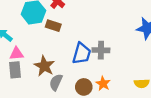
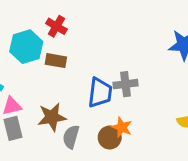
brown star: (44, 66) -> (52, 117), turned -30
orange star: (103, 84) -> (122, 127), moved

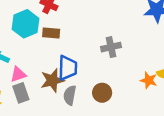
blue trapezoid: (100, 93) -> (68, 68), moved
orange star: (122, 127) -> (149, 80), moved

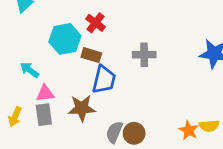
gray cross: (111, 47) -> (144, 55), moved
blue trapezoid: (68, 68) -> (104, 80), moved
gray semicircle: (70, 95) -> (114, 132), moved

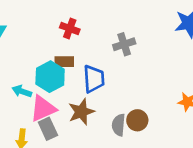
cyan hexagon: (65, 39) -> (50, 77), moved
brown rectangle: (91, 55) -> (64, 62), moved
pink triangle: (45, 93) -> (43, 109), size x1.5

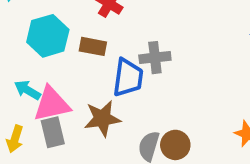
gray cross: (124, 44) -> (155, 58), moved
cyan hexagon: (50, 77) -> (48, 36), moved
cyan arrow: (22, 91) -> (27, 90), moved

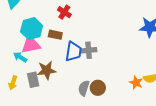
gray cross: (155, 58) -> (89, 50), moved
pink triangle: (52, 104) -> (31, 45), moved
brown star: (102, 118) -> (47, 70), moved

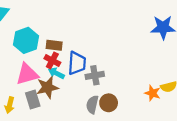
red cross: (64, 12) -> (52, 60), moved
pink triangle: (31, 45) -> (27, 74), moved
gray cross: (89, 50) -> (95, 75), moved
cyan arrow: (20, 57) -> (56, 73), moved

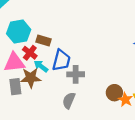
red cross: (52, 60) -> (30, 53), moved
brown circle: (109, 103) -> (114, 93), moved

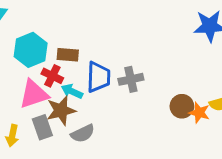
gray cross: (76, 74) -> (131, 79), moved
gray semicircle: (69, 100) -> (83, 133), moved, turned -126

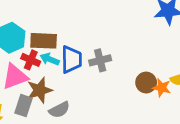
brown rectangle: (68, 55) -> (44, 41), size x1.4
cyan arrow: (72, 91) -> (50, 59), moved
gray rectangle: (42, 127) -> (24, 106), turned 40

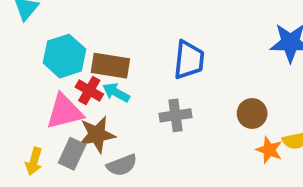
blue trapezoid: (71, 59) -> (189, 60), moved
gray cross: (100, 60) -> (175, 115), moved
brown circle: (146, 83) -> (252, 113), moved

